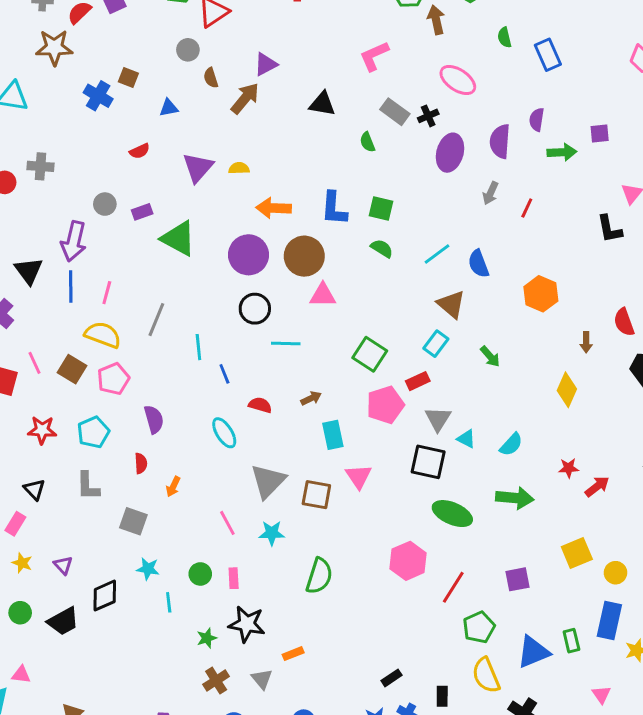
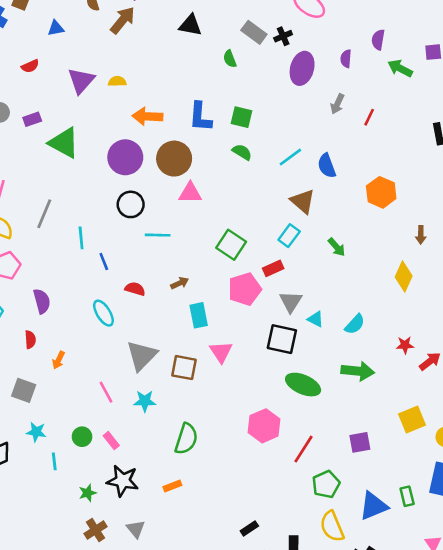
purple semicircle: (500, 141) -> (346, 59), size x0.6
green arrow: (562, 152) -> (400, 68), turned -150
pink rectangle: (234, 578) -> (111, 441), turned -36
orange rectangle: (293, 654) -> (172, 486), moved

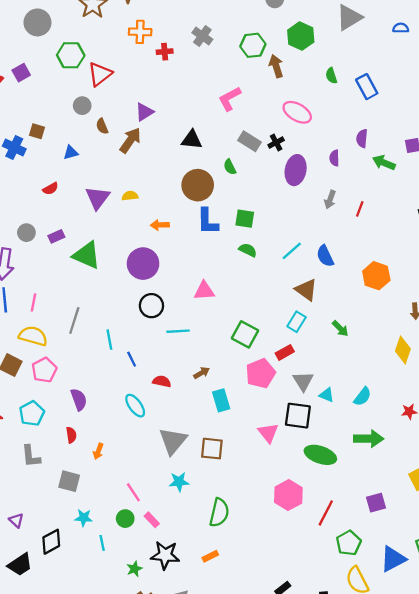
orange arrow: (147, 116) -> (160, 225), size x0.7
brown circle: (174, 159) -> (198, 185), moved
pink triangle: (221, 352) -> (268, 433), moved
pink line: (106, 392) -> (133, 492), moved

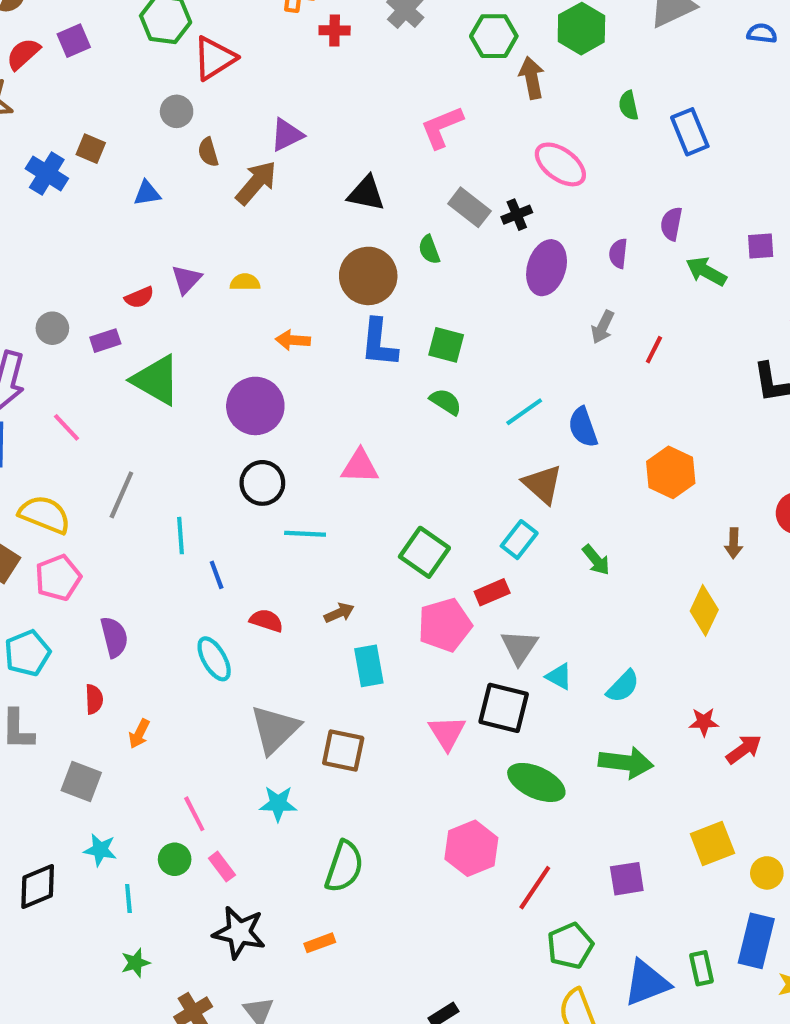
red semicircle: (50, 189) -> (139, 297), moved
purple triangle: (98, 198) -> (186, 279), size x0.7
pink line: (34, 302) -> (67, 427), moved, turned -60
green star: (134, 569) -> (135, 963), moved

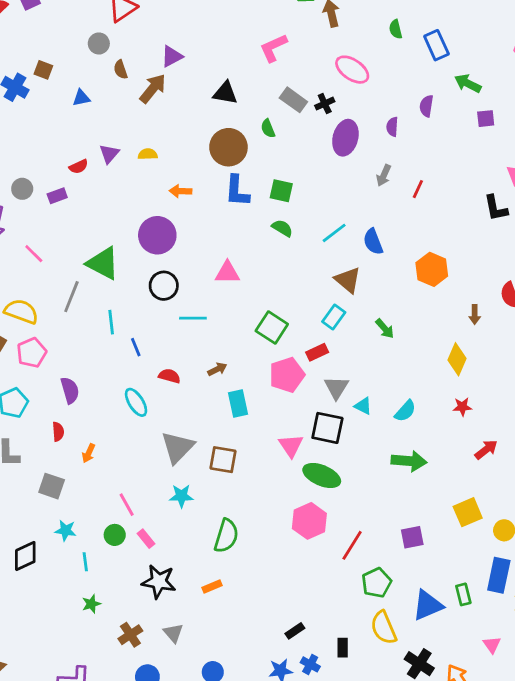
green arrow: (706, 271) -> (468, 83), moved
green triangle: (156, 380) -> (103, 263), moved
red star: (704, 722) -> (462, 407), moved
green ellipse: (536, 782) -> (322, 475), moved

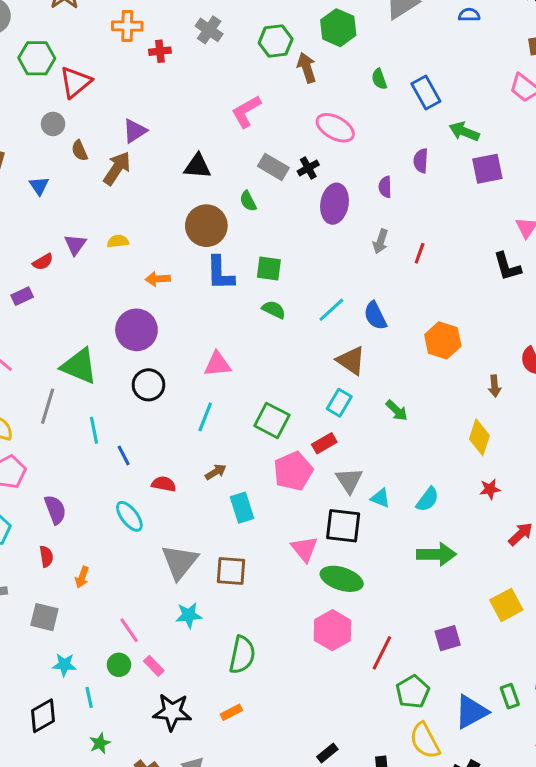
blue triangle: (81, 98) -> (39, 186), turned -48
purple square: (486, 119) -> (487, 169), size x1.5
cyan line: (193, 318) -> (205, 417), moved, turned -64
black diamond: (25, 556) -> (43, 716), moved

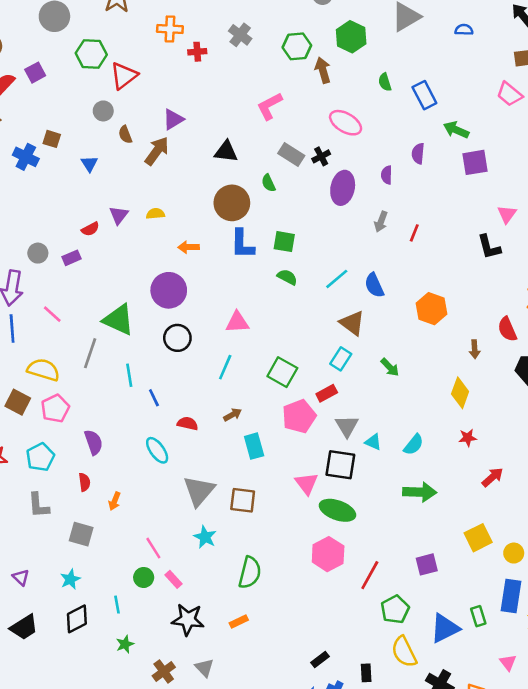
cyan star: (189, 615) -> (205, 537), turned 30
cyan star: (64, 665) -> (70, 579), moved, turned -30

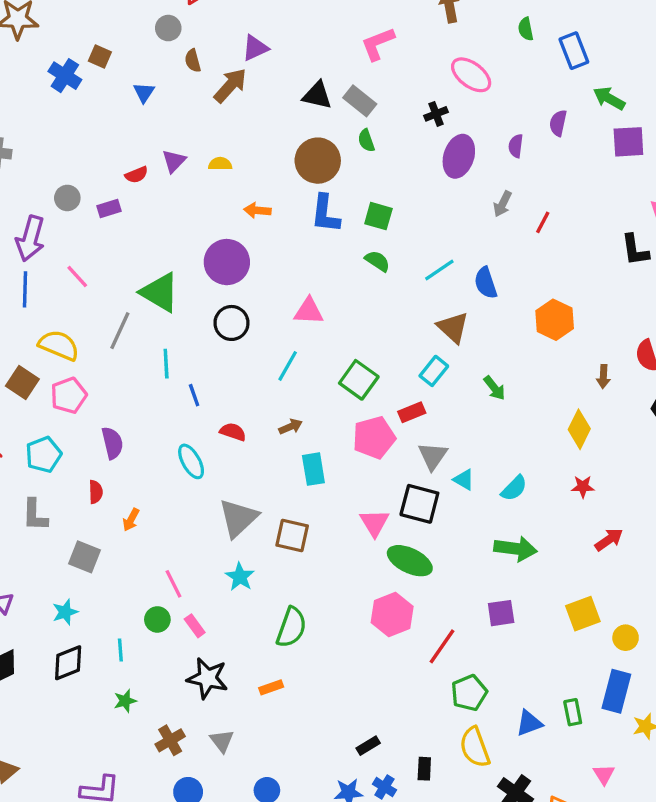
gray rectangle: (291, 154) -> (360, 101), moved
purple square: (427, 564) -> (501, 613), moved
blue triangle: (445, 628) -> (529, 723), size x0.7

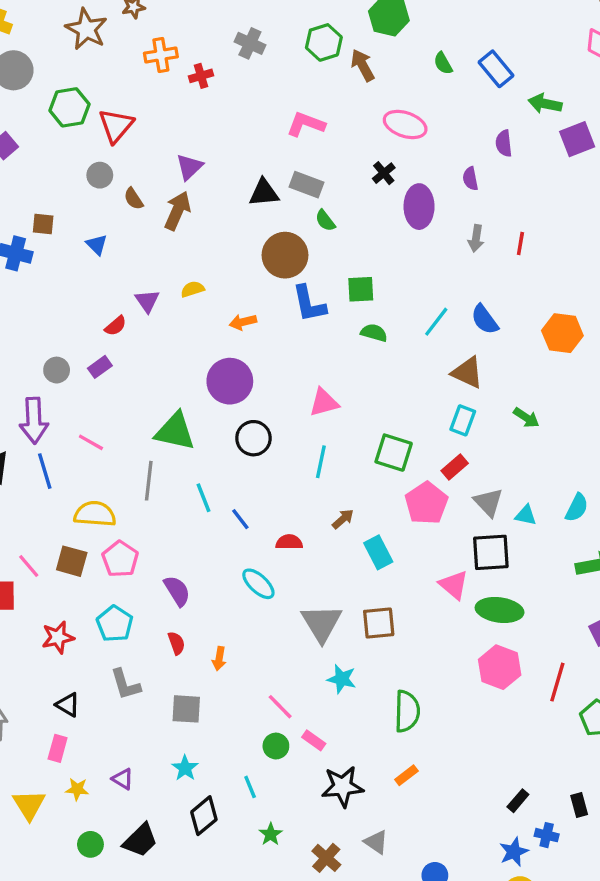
pink L-shape: (378, 44) -> (306, 124), turned 60

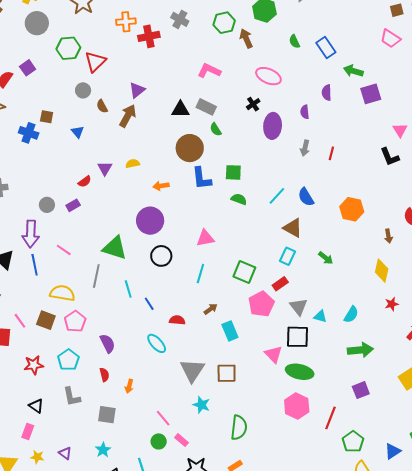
red cross: (201, 76) -> (149, 36), size x1.5

